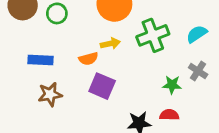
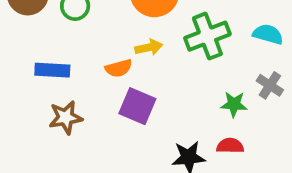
cyan semicircle: (197, 34) -> (268, 34), turned 50

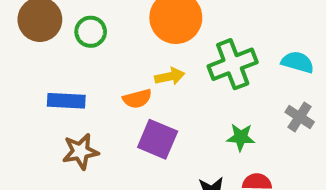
green star: (234, 104) -> (241, 137), moved

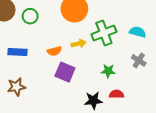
yellow arrow: (170, 76) -> (79, 44), moved
brown star: (80, 151) -> (16, 87), moved

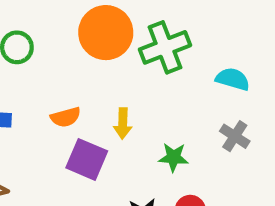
green cross: (104, 33) -> (165, 47), moved
yellow arrow: (79, 44) -> (123, 123), moved, turned 104

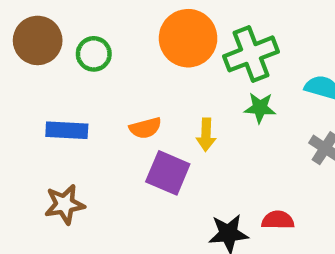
green star: (173, 157) -> (260, 108), moved

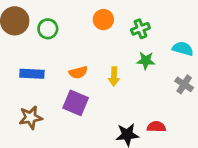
orange circle: (188, 38) -> (103, 20), size x0.6
green cross: (251, 54) -> (140, 29), size x0.6
purple square: (168, 173) -> (76, 103), moved

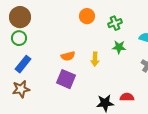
green circle: (48, 29) -> (19, 38), moved
blue rectangle: (32, 74) -> (23, 64), moved, turned -54
brown star: (31, 117) -> (21, 89), moved

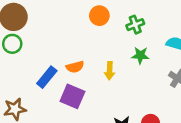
blue rectangle: (23, 64) -> (47, 77), moved

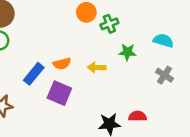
green cross: (135, 25) -> (109, 24), moved
yellow arrow: (110, 71) -> (97, 67), turned 90

